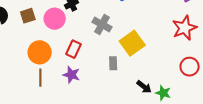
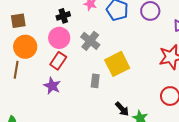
pink circle: (55, 19) -> (59, 38), moved
orange circle: (40, 52) -> (25, 47), moved
brown line: (40, 78) -> (16, 70), moved

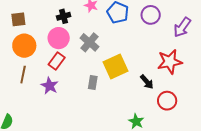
brown line: (16, 70) -> (23, 75), moved
black arrow: (122, 109) -> (147, 82), moved

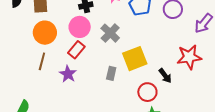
red circle: (167, 101) -> (147, 92), moved

